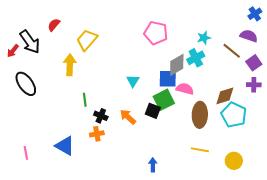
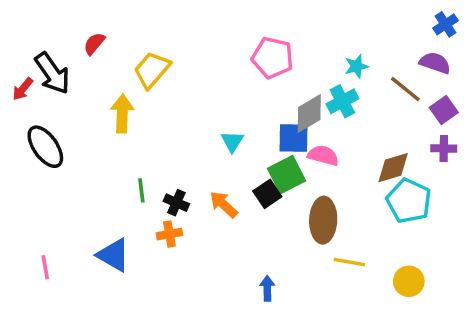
green line: (85, 100) -> (141, 190), moved
black square: (153, 111) -> (267, 194), turned 35
brown ellipse: (200, 115) -> (323, 220), moved

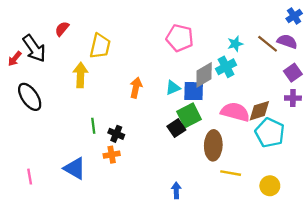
yellow trapezoid: (152, 70) -> (100, 46), turned 152
brown line: (405, 89) -> (268, 44), moved
cyan triangle: (232, 141) -> (173, 88), moved, turned 35
pink semicircle: (323, 155) -> (235, 112), moved, size x1.4
orange arrow: (224, 204) -> (136, 88), moved, turned 60

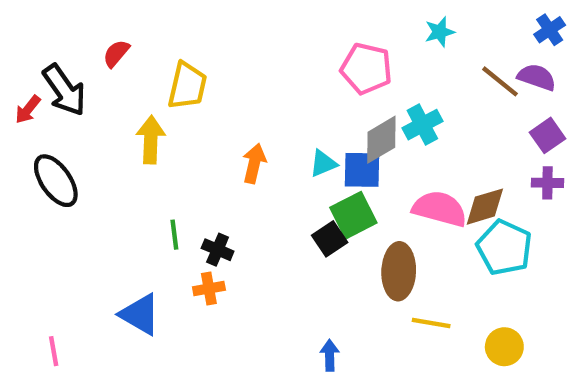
pink pentagon: (180, 38) -> (366, 69), moved
cyan star: (235, 44) -> (440, 32), moved
pink line: (30, 177) -> (54, 351), moved

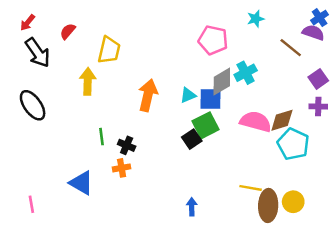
purple semicircle: (537, 77) -> (313, 33), moved
red arrow: (28, 110) -> (28, 23), moved
orange arrow: (254, 163) -> (148, 95), size x1.4
brown ellipse: (399, 271) -> (268, 206), moved

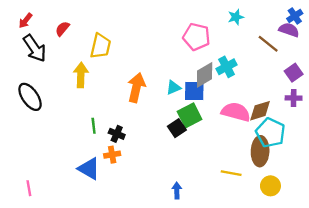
blue triangle: (81, 183) -> (89, 169), moved
brown ellipse: (268, 206) -> (260, 151), moved

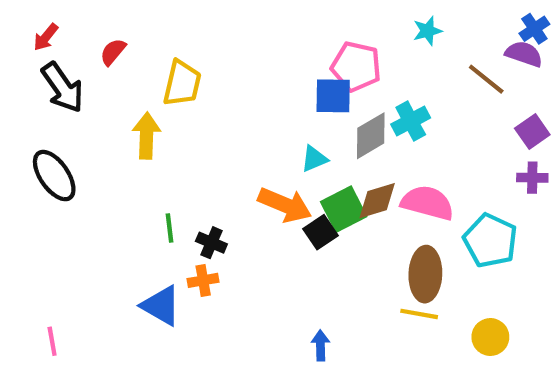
orange arrow: (136, 88) -> (285, 205), moved, turned 100
blue square: (194, 91) -> (333, 96), moved
brown diamond: (260, 111) -> (377, 201), moved
brown ellipse: (260, 151) -> (425, 274), moved

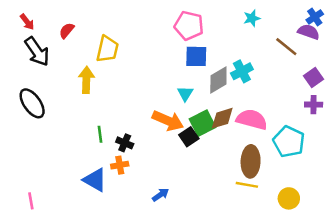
red arrow: (46, 37) -> (27, 22), turned -77
pink pentagon: (356, 66) -> (189, 26), moved
cyan triangle: (314, 159) -> (185, 93), turned -35
blue arrow: (321, 345) -> (160, 195), moved, turned 56

